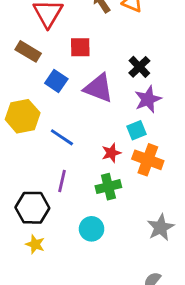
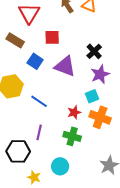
green cross: (108, 187) -> (72, 136), turned 30
yellow star: (35, 244) -> (34, 177), moved

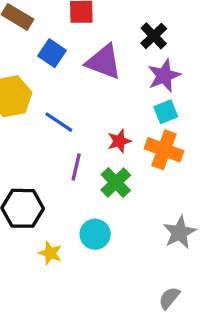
cyan square: (92, 96) -> (166, 112), moved
purple line: (39, 132) -> (76, 167), moved
green cross: (72, 136) -> (116, 182), turned 30

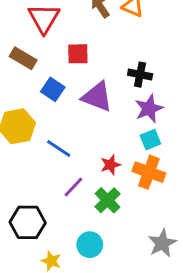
black cross: (154, 36) -> (140, 75), turned -35
purple line: (76, 167) -> (73, 187), turned 30

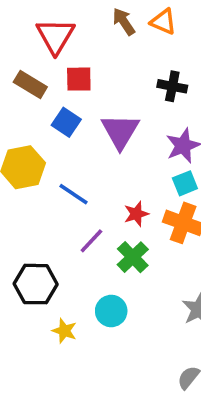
red square: (78, 54) -> (79, 79), moved
black cross: (140, 75) -> (172, 86), moved
purple triangle: (97, 97) -> (120, 131), turned 40

